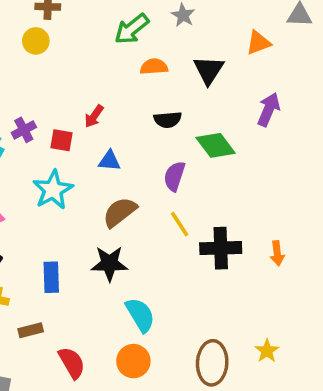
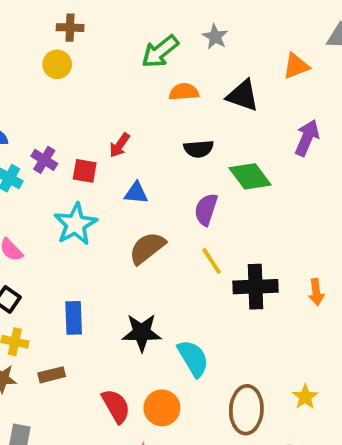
black triangle: (209, 70) -> (243, 96), turned -44
purple cross: (24, 130) -> (44, 160), turned -30
black star: (109, 264) -> (142, 333), moved
cyan semicircle: (140, 315) -> (193, 358), moved
red semicircle: (72, 363) -> (116, 406), moved

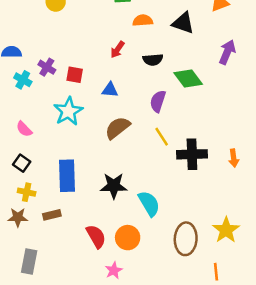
red arrow: (120, 145) -> (117, 50), moved
blue rectangle: (74, 318) -> (67, 176), size x1.4
yellow star: (305, 397) -> (226, 230), size x1.5

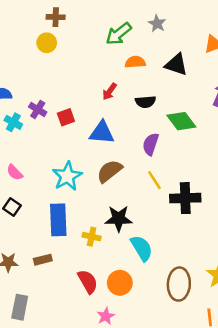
red square: (75, 75) -> (66, 117), turned -30
blue triangle: (110, 90) -> (102, 133), size x1.5
cyan star: (68, 111) -> (67, 176), moved
black star: (114, 186) -> (119, 219), moved
yellow cross: (27, 192) -> (92, 237), moved

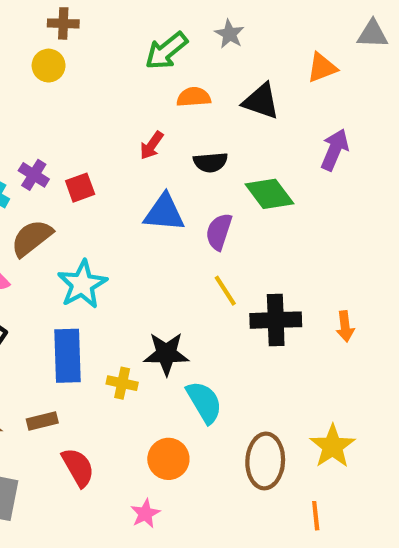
blue triangle: (102, 133) -> (164, 213), moved
brown semicircle: (110, 171) -> (32, 238), moved
red semicircle: (88, 281) -> (78, 467), moved

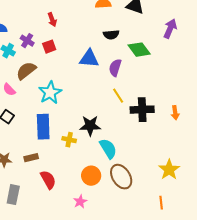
red arrow: (152, 145) -> (52, 20), moved, turned -56
brown ellipse: (265, 461) -> (121, 177), moved, turned -35

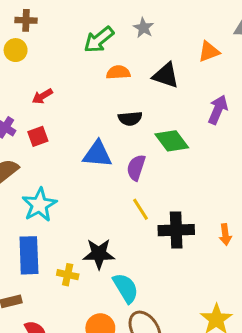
red arrow: (52, 20) -> (42, 96), turned 80

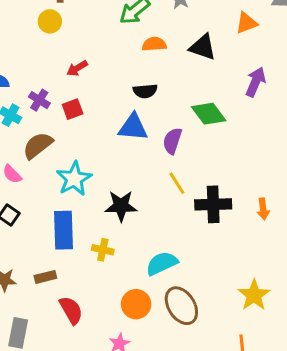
black semicircle: (130, 119) -> (145, 91), moved
black star: (99, 254) -> (121, 206), moved
cyan semicircle: (126, 288) -> (162, 263), turned -84

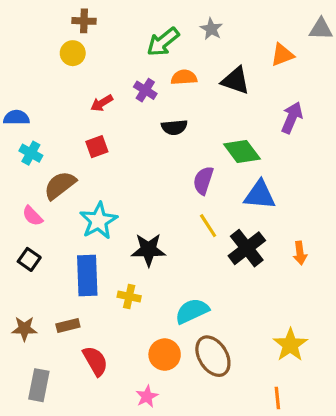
purple cross: (39, 100) -> (145, 90), moved
blue triangle: (133, 127) -> (260, 195), moved
black cross: (213, 204) -> (247, 248), turned -36

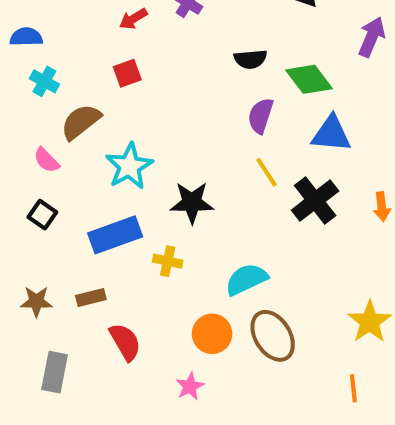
black semicircle: (174, 127) -> (250, 59), moved
blue rectangle: (87, 276) -> (115, 235), turned 72

